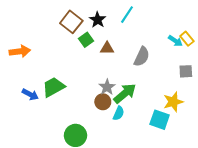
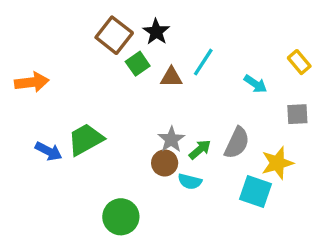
cyan line: (127, 15) -> (203, 62), moved
cyan arrow: (175, 41) -> (255, 84), moved
gray semicircle: (142, 57) -> (237, 143), moved
green arrow: (125, 93) -> (200, 150), size x0.6
cyan semicircle: (119, 113) -> (190, 181), turned 80

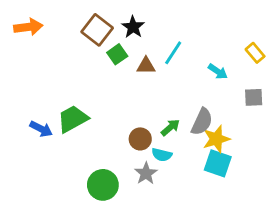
orange arrow: (32, 82) -> (28, 27), moved
gray star: (171, 139) -> (146, 173), moved
yellow star: (277, 163) -> (216, 139), moved

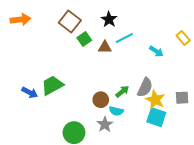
black star: (133, 27) -> (109, 19), moved
cyan line: (173, 53) -> (124, 38), turned 30
gray square: (254, 97) -> (182, 98), moved
yellow star: (216, 139) -> (155, 100), turned -30

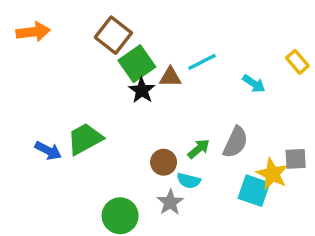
black star: (109, 19) -> (142, 90), moved
green square: (84, 39) -> (137, 64), size x1.5
yellow star: (155, 100) -> (272, 174), moved

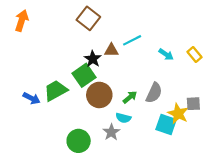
orange arrow: (33, 32) -> (22, 21), turned -65
brown square: (113, 35) -> (88, 18), moved
yellow rectangle: (297, 62) -> (194, 55), moved
green square: (137, 64) -> (84, 75), moved
brown circle: (164, 162) -> (99, 95), moved, size x1.5

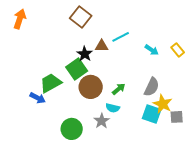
gray semicircle: (154, 93) -> (152, 87), moved
blue arrow: (32, 98) -> (38, 98), moved
gray square: (193, 104) -> (177, 117), moved

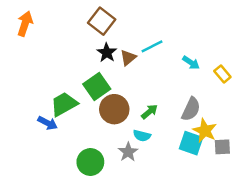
brown triangle: (102, 46) -> (128, 58), turned -40
yellow rectangle: (178, 50) -> (222, 74), moved
black star: (85, 54) -> (107, 53), moved

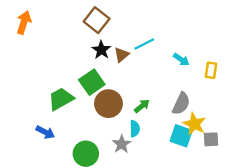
yellow rectangle: (222, 74) -> (211, 70), turned 49
blue arrow: (48, 123) -> (45, 132), moved
cyan semicircle: (142, 136) -> (135, 129), turned -105

